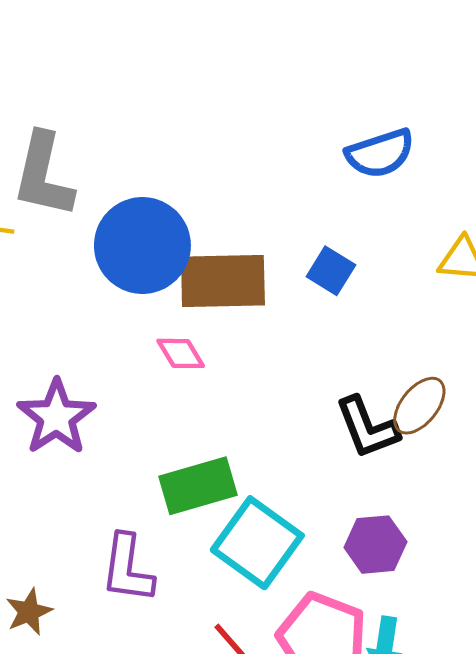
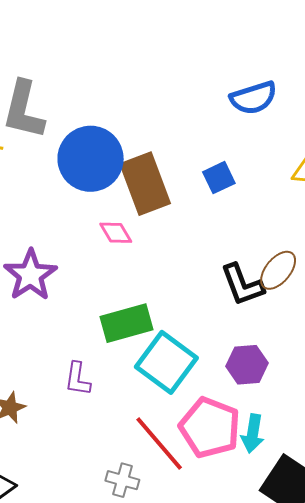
blue square: (331, 271) -> (219, 178), turned 32
brown rectangle: (223, 281) -> (145, 184), turned 70
purple L-shape: (127, 569) -> (78, 379), size x0.7

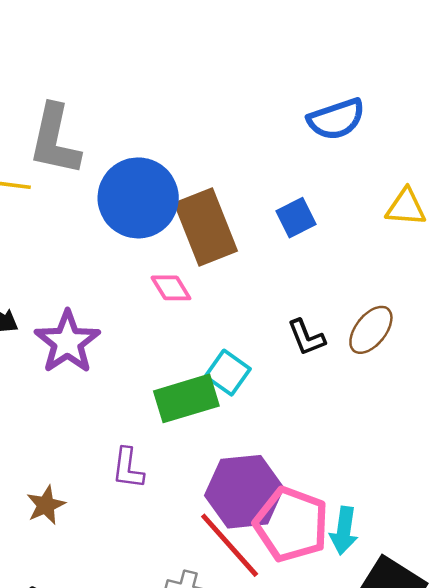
black L-shape: (242, 285) -> (306, 337), moved, size x0.7
cyan square: (166, 362) -> (228, 373), moved, size x0.6
purple hexagon: (247, 365) -> (244, 492), moved, size x1.5

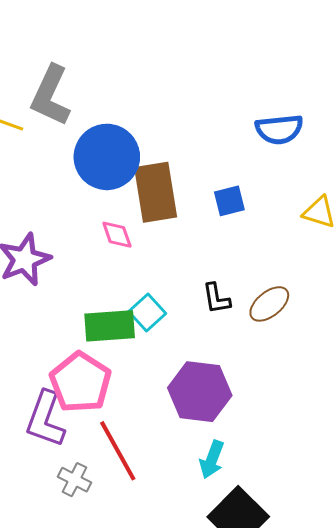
purple L-shape: (128, 468) -> (45, 419), moved, size x1.6
purple hexagon: (244, 492) -> (200, 392), moved
pink pentagon: (291, 524) -> (81, 382), moved

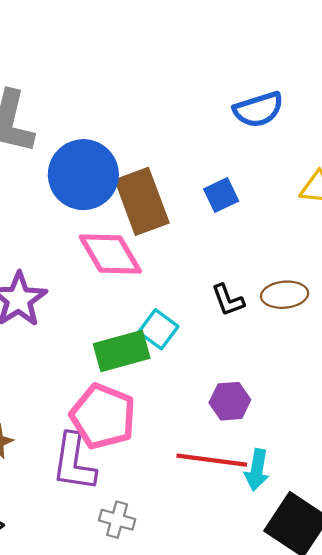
pink diamond: (117, 235) -> (110, 254), size x1.8
brown ellipse: (269, 304) -> (285, 295), turned 45
purple hexagon: (200, 392) -> (230, 401), size x0.6
red line: (118, 451) -> (212, 460), moved, turned -42

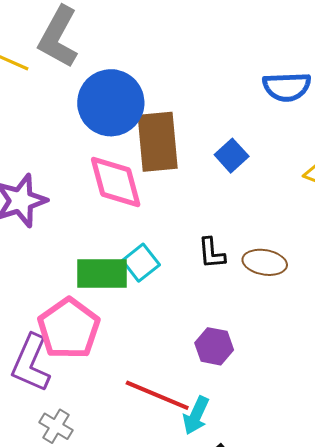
blue square: (221, 195) -> (232, 156), turned -32
purple hexagon: (230, 401) -> (214, 346), moved

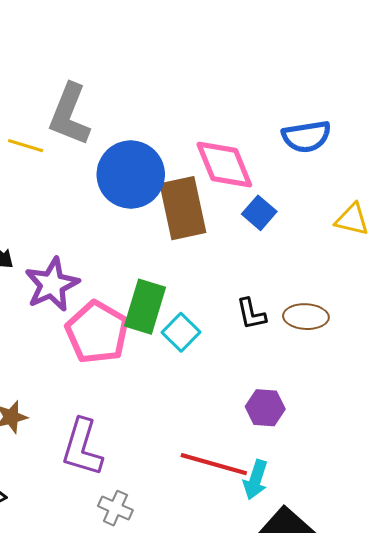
pink diamond: (116, 182) -> (224, 165), moved
green rectangle: (102, 273) -> (145, 307), moved, turned -66
pink pentagon: (69, 328) -> (97, 332), moved

